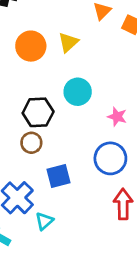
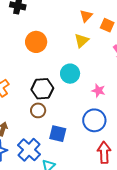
yellow triangle: (68, 42) -> (81, 41), moved
blue square: (58, 176) -> (58, 134), turned 30

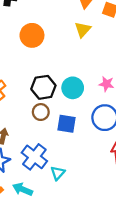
cyan circle: (70, 74) -> (73, 88), moved
blue square: (58, 134) -> (66, 124), moved

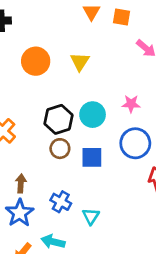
yellow triangle: (83, 30) -> (80, 62), moved
blue cross: (34, 157) -> (61, 202), size x0.7

